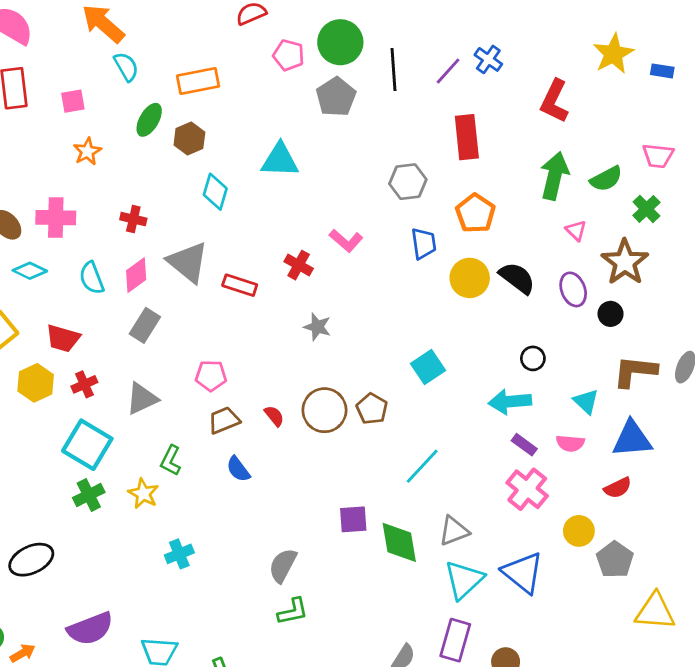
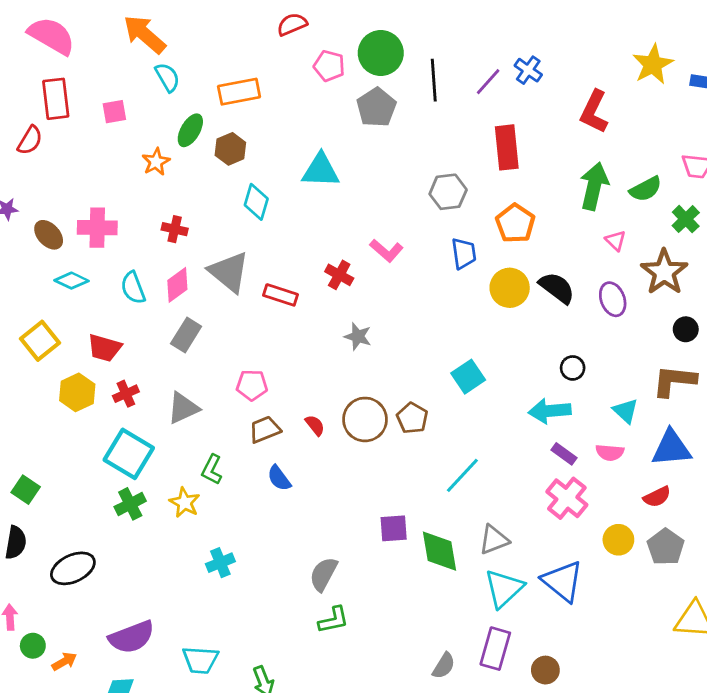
orange star: (87, 151) -> (156, 162), moved
black circle: (611, 314) -> (686, 329), moved
gray pentagon: (615, 560) -> (666, 547), moved

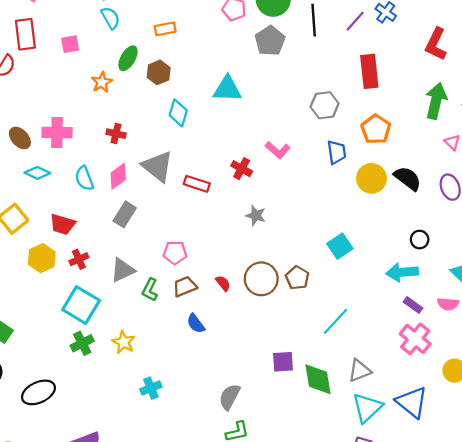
orange rectangle: (239, 92) -> (165, 29), size x0.7
green L-shape: (212, 470) -> (150, 290), moved

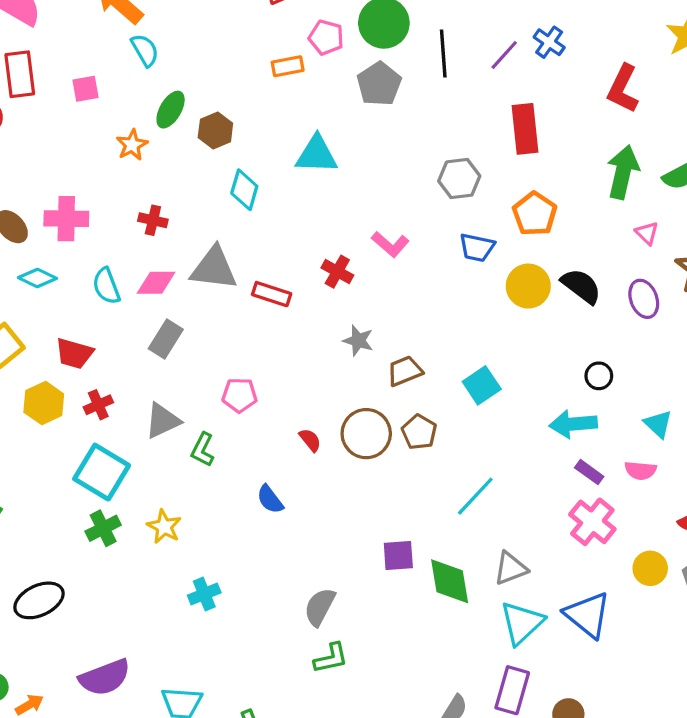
orange rectangle: (165, 29) -> (288, 66), moved
blue trapezoid: (337, 152) -> (477, 248), turned 110
gray triangle: (157, 166) -> (214, 268), turned -32
pink diamond: (118, 176) -> (156, 283), turned 36
brown trapezoid: (185, 286) -> (405, 371), moved

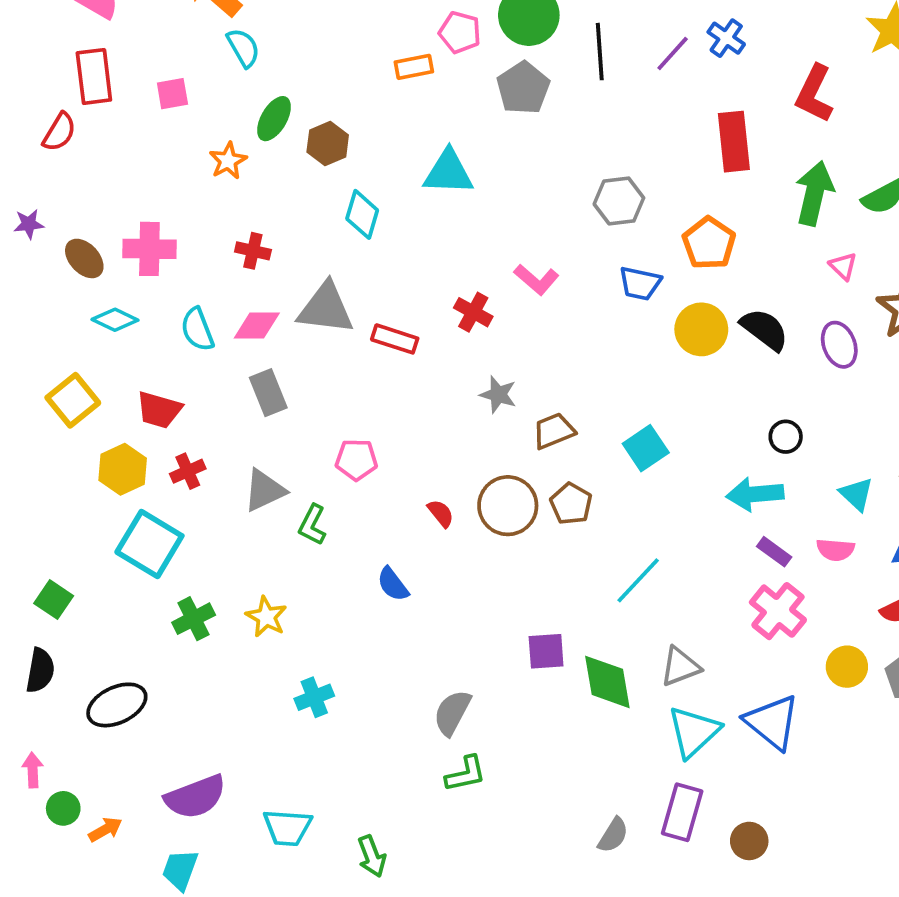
red rectangle: (525, 129) -> (734, 142), moved
gray rectangle: (166, 339) -> (268, 393), turned -54
cyan square: (102, 472) -> (149, 544), moved

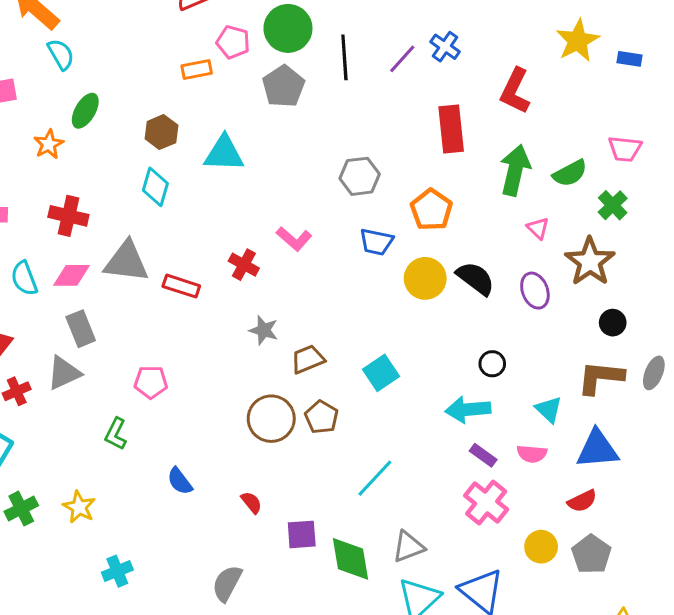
brown hexagon: (328, 144) -> (161, 132), moved
red cross: (253, 251) -> (68, 216), size x1.4
gray triangle: (264, 490) -> (64, 373), moved
red semicircle: (441, 513) -> (251, 502), moved

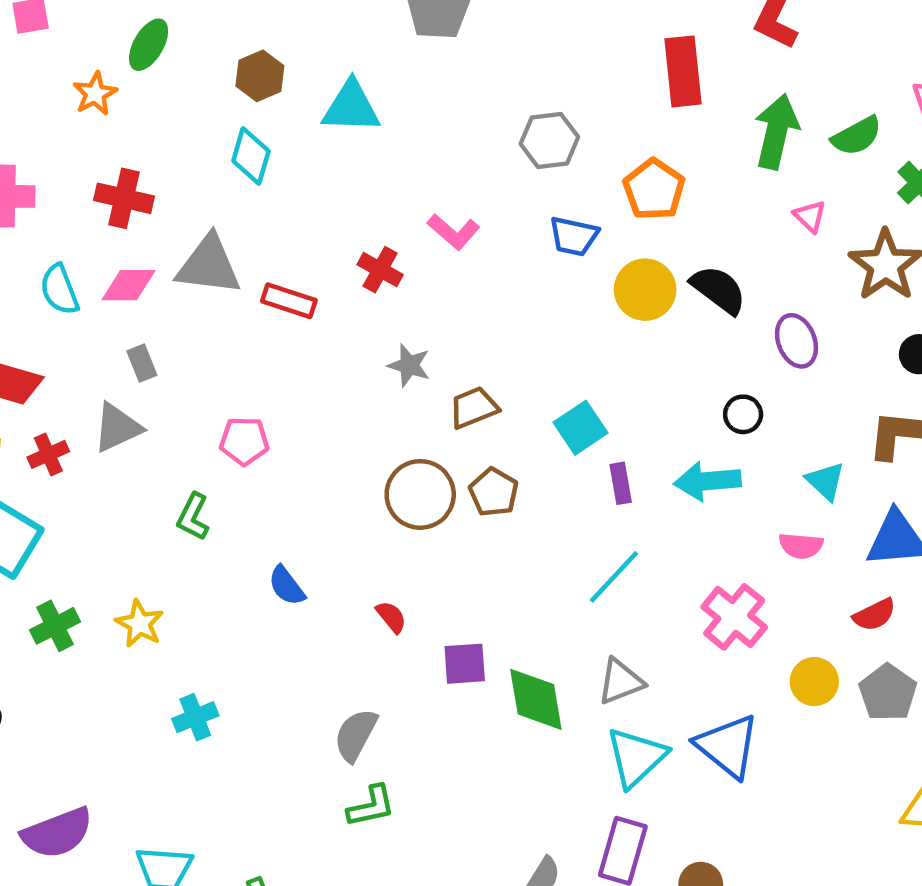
purple ellipse: (535, 291) -> (796, 341), moved
gray rectangle: (81, 329) -> (142, 363), size x0.7
purple rectangle: (483, 455) -> (621, 483), moved, turned 44
cyan line: (375, 478) -> (614, 577), moved

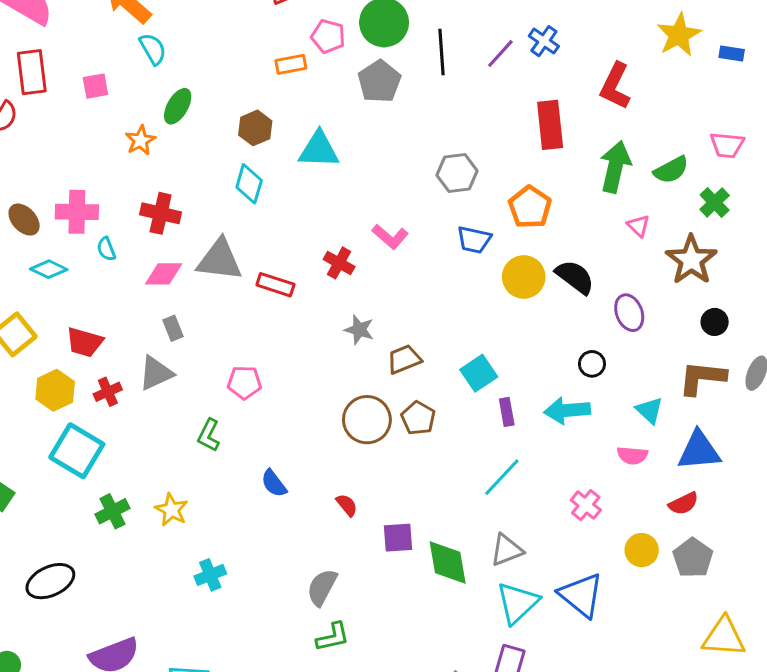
cyan semicircle: (59, 290) -> (106, 249), moved, size x0.7
pink cross: (734, 617) -> (586, 505), size x0.7

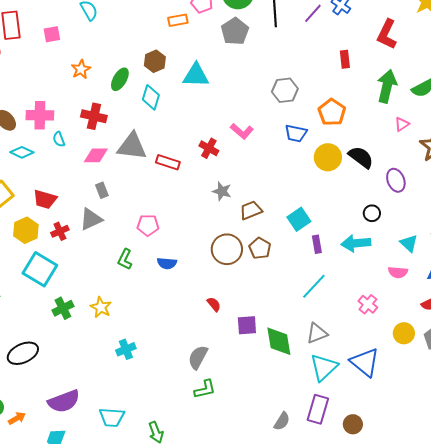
green ellipse: (178, 106) -> (120, 79), moved
red rectangle: (550, 125) -> (345, 59), size x0.6
pink triangle: (639, 226) -> (402, 124), turned 42
blue semicircle: (274, 483) -> (167, 263), moved, turned -48

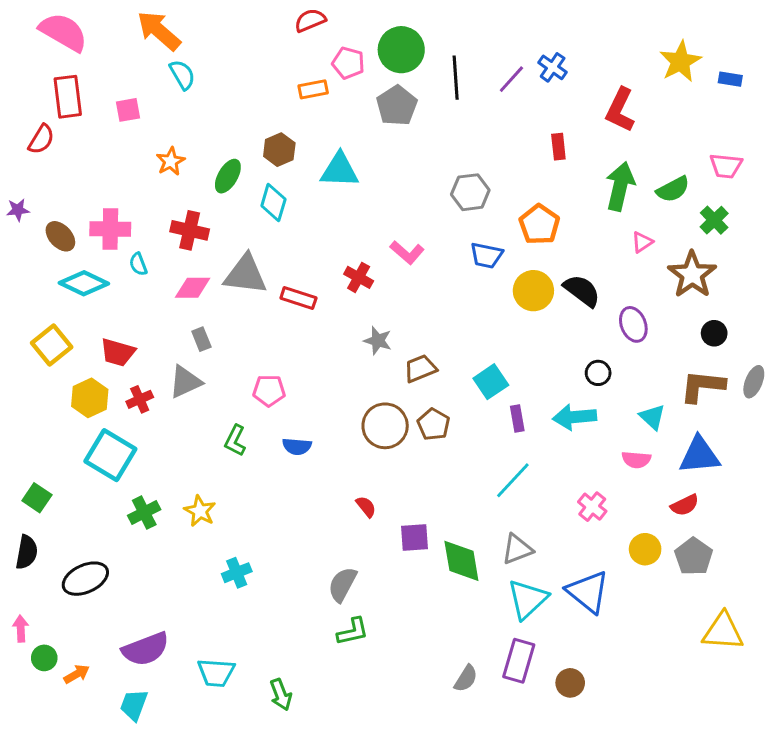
cyan diamond: (22, 152) -> (84, 283), size x1.4

